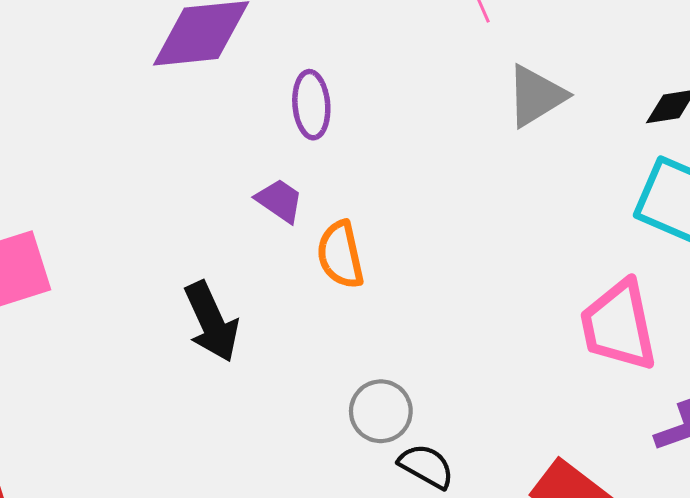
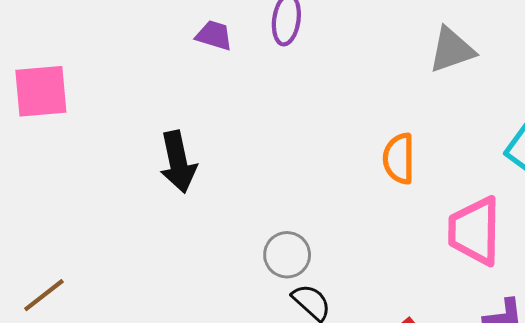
purple trapezoid: (280, 201) -> (214, 35), moved, turned -30
orange semicircle: (340, 255) -> (399, 159), moved

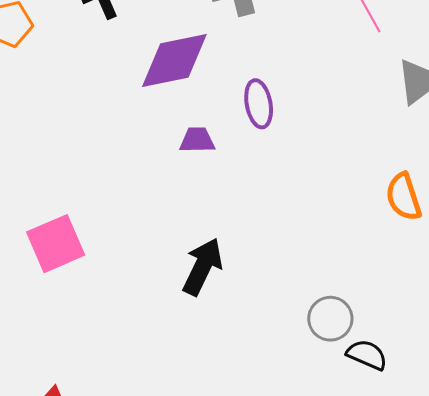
black arrow: (178, 162) -> (202, 267), turned -124

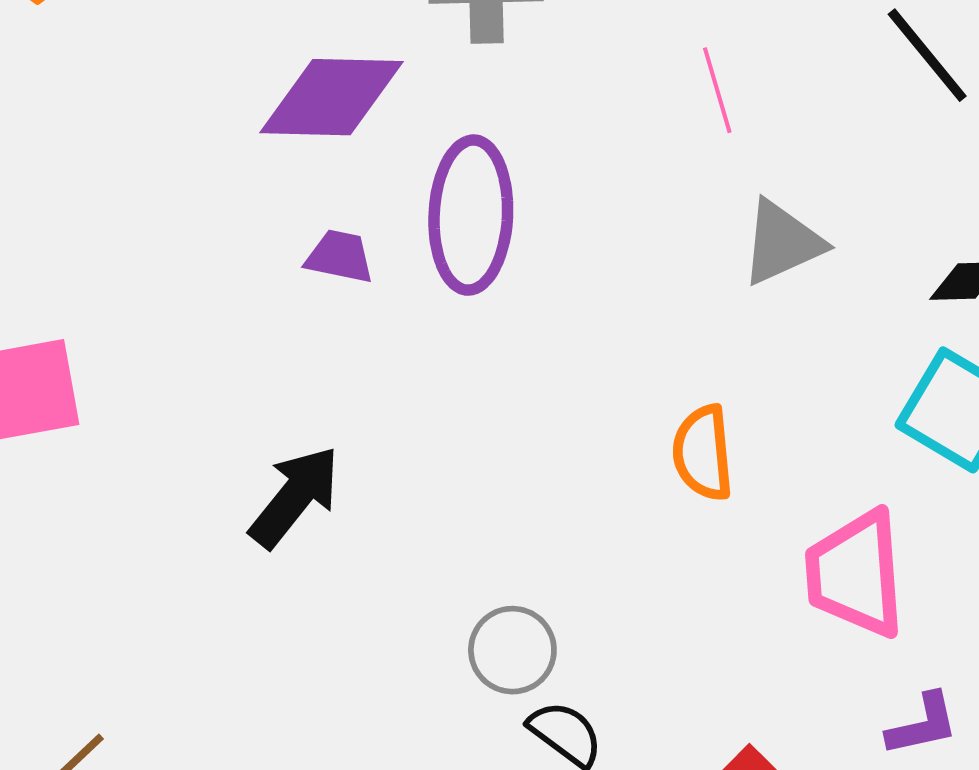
purple ellipse: (259, 104) -> (471, 215), size x1.6

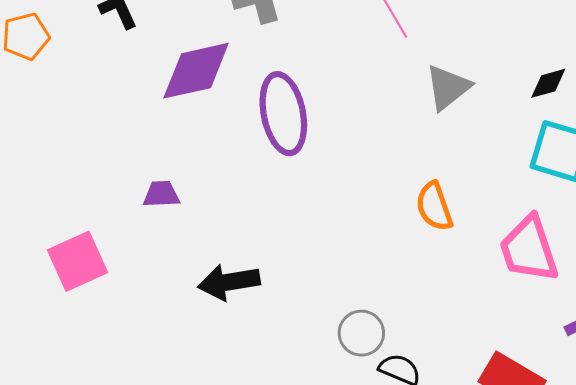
purple trapezoid: (340, 257) -> (161, 194), moved
black arrow: (295, 497) -> (229, 282), turned -124

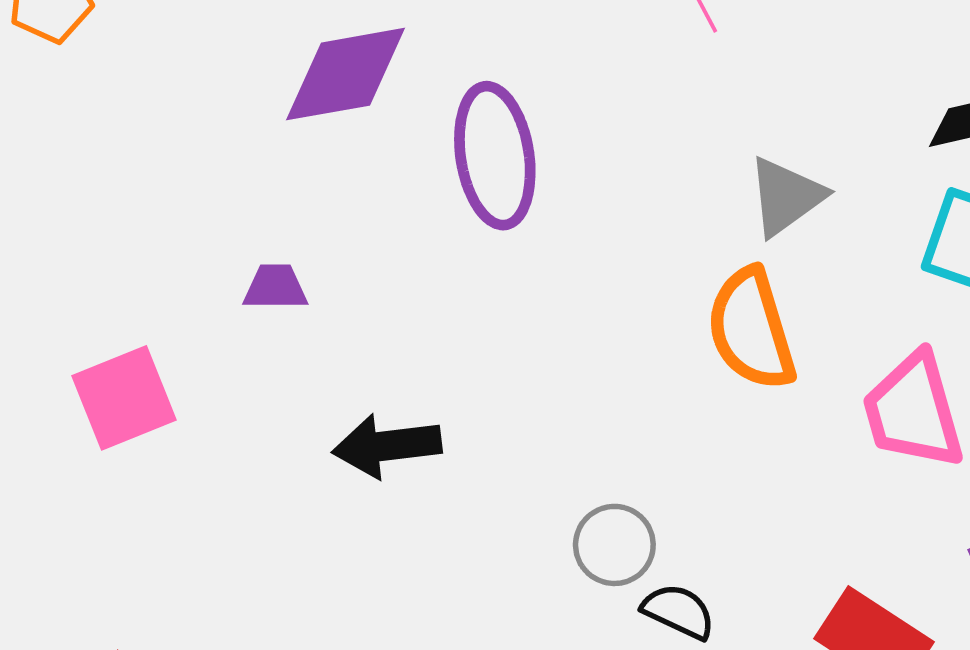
gray triangle: (448, 87) -> (786, 196), moved
orange semicircle: (434, 206) -> (751, 329), size x1.4

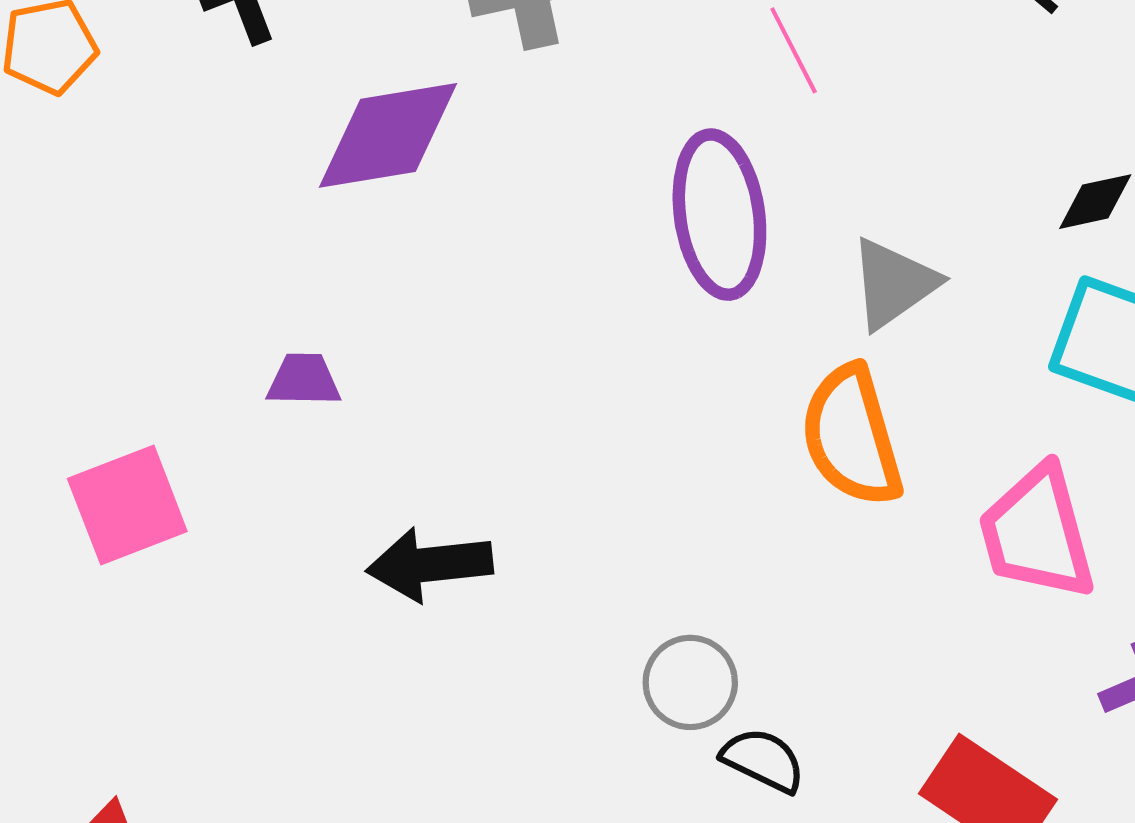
purple ellipse: (495, 156) -> (719, 215), moved

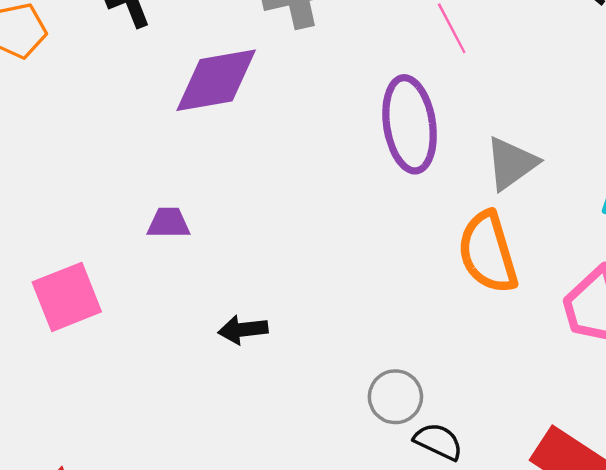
black arrow: (430, 564) -> (243, 330), size x0.7

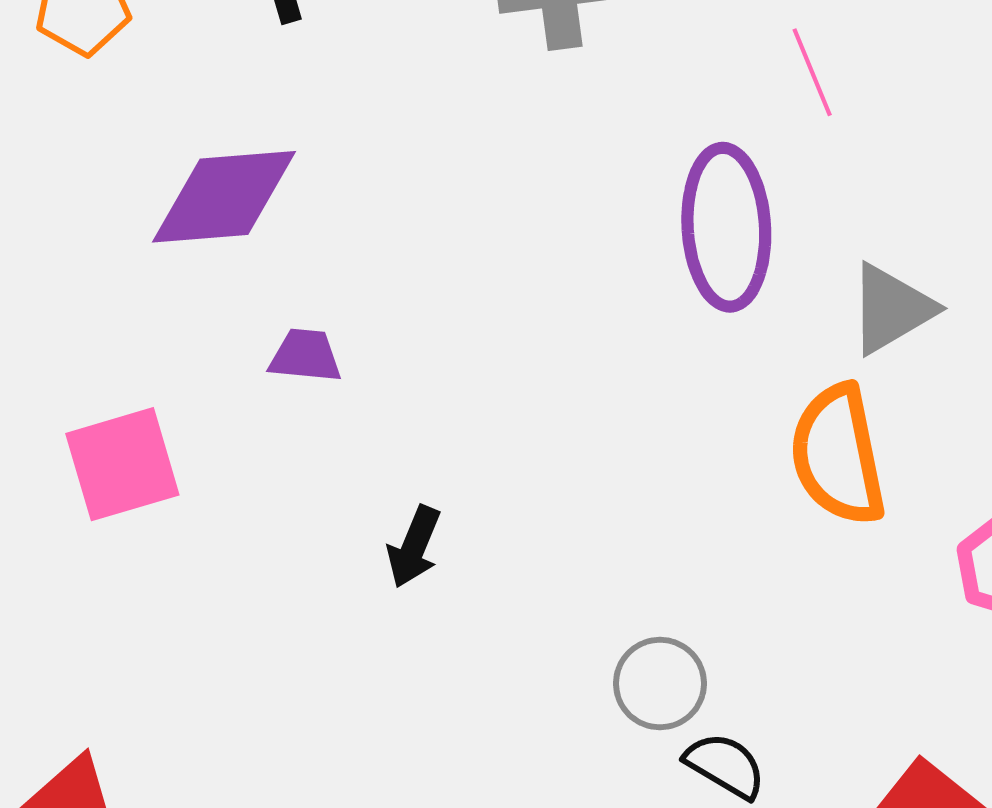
purple diamond: (216, 80) -> (224, 197), moved
black arrow: (243, 330) -> (414, 547), turned -66

